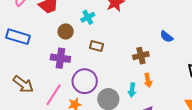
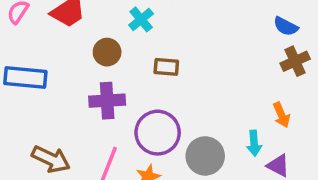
brown cross: (141, 56) -> (295, 61), moved
orange arrow: (148, 80) -> (281, 115), moved
cyan arrow: (132, 90) -> (254, 143), moved

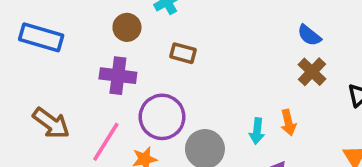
brown cross: (295, 61) -> (312, 72), turned -32
cyan arrow: (254, 143) -> (257, 131), moved

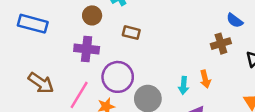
blue semicircle: (309, 35) -> (235, 20), moved
brown cross: (312, 72) -> (221, 44), turned 30

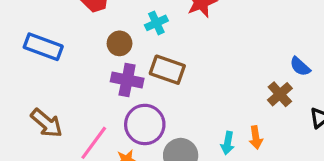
brown rectangle: (131, 33) -> (167, 70), size x1.5
brown cross: (221, 44) -> (280, 94), turned -30
purple cross: (87, 49) -> (127, 80), moved

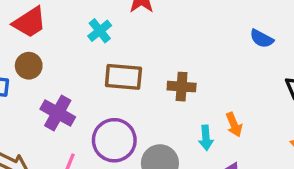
brown circle: (120, 43) -> (29, 66), moved
purple cross: (127, 80) -> (58, 113), moved, turned 32
brown cross: (280, 94) -> (182, 87), moved, turned -30

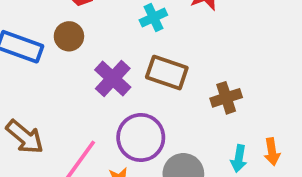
brown cross: (182, 87) -> (226, 98), turned -36
purple cross: (58, 113) -> (113, 78), moved

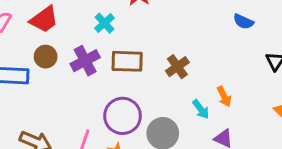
purple cross: (113, 78) -> (85, 61), moved, turned 36
cyan arrow: (239, 159) -> (201, 109), turned -30

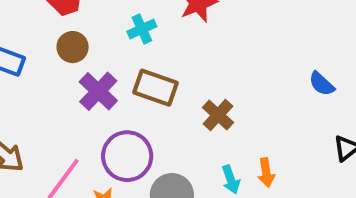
brown circle: (46, 57) -> (73, 47), moved
purple cross: (85, 61) -> (98, 91), moved, turned -36
brown cross: (177, 67) -> (218, 115), turned -30

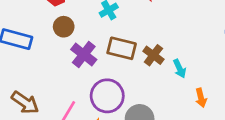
brown cross: (218, 115) -> (153, 55), moved
cyan arrow: (231, 180) -> (180, 69), moved

